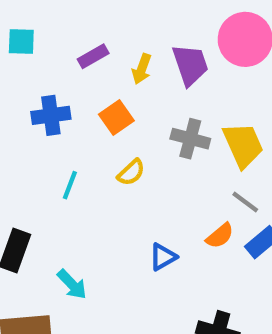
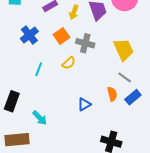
blue cross: (51, 115) -> (29, 35), turned -30
gray cross: (190, 139) -> (85, 43), moved
orange semicircle: (220, 236) -> (112, 94), turned -64

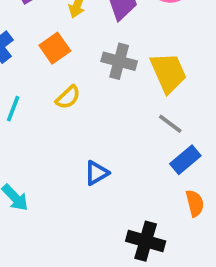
gray cross: (85, 43) -> (119, 61), moved
orange semicircle: (112, 94) -> (195, 203), moved

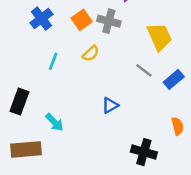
gray cross: (119, 61) -> (109, 21), moved
gray line: (170, 124) -> (144, 70), moved
blue rectangle: (185, 160) -> (174, 79), moved

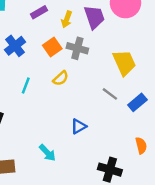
cyan arrow: (54, 122) -> (47, 153), moved

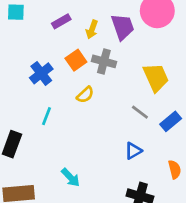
blue cross: (15, 46) -> (41, 73), moved
cyan line: (26, 85) -> (47, 116), moved
blue triangle: (79, 126) -> (133, 151), moved

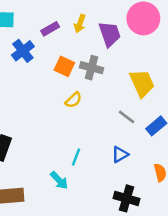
yellow arrow: (92, 29) -> (80, 24), moved
orange square: (76, 60) -> (64, 66), turned -30
blue cross: (41, 73) -> (23, 51), moved
cyan line: (47, 116) -> (76, 157), moved

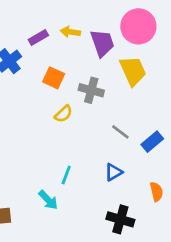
yellow arrow: (80, 24) -> (70, 32), turned 78
gray cross: (92, 68) -> (91, 90), moved
yellow trapezoid: (142, 83) -> (133, 71), moved

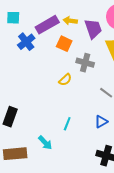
purple rectangle: (38, 37) -> (47, 25), size x1.6
orange square: (54, 78) -> (64, 44), moved
cyan arrow: (48, 200) -> (45, 143), moved

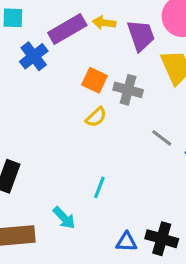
orange square: (64, 44) -> (94, 80), moved
blue triangle: (101, 122) -> (126, 242), moved, turned 32

